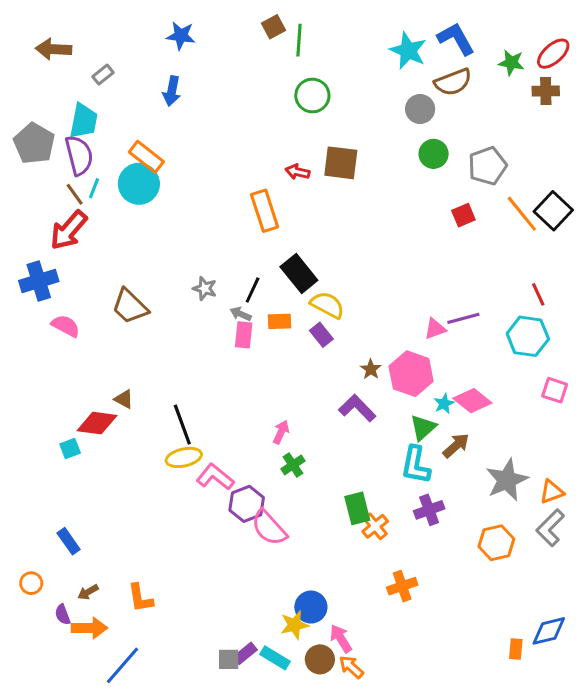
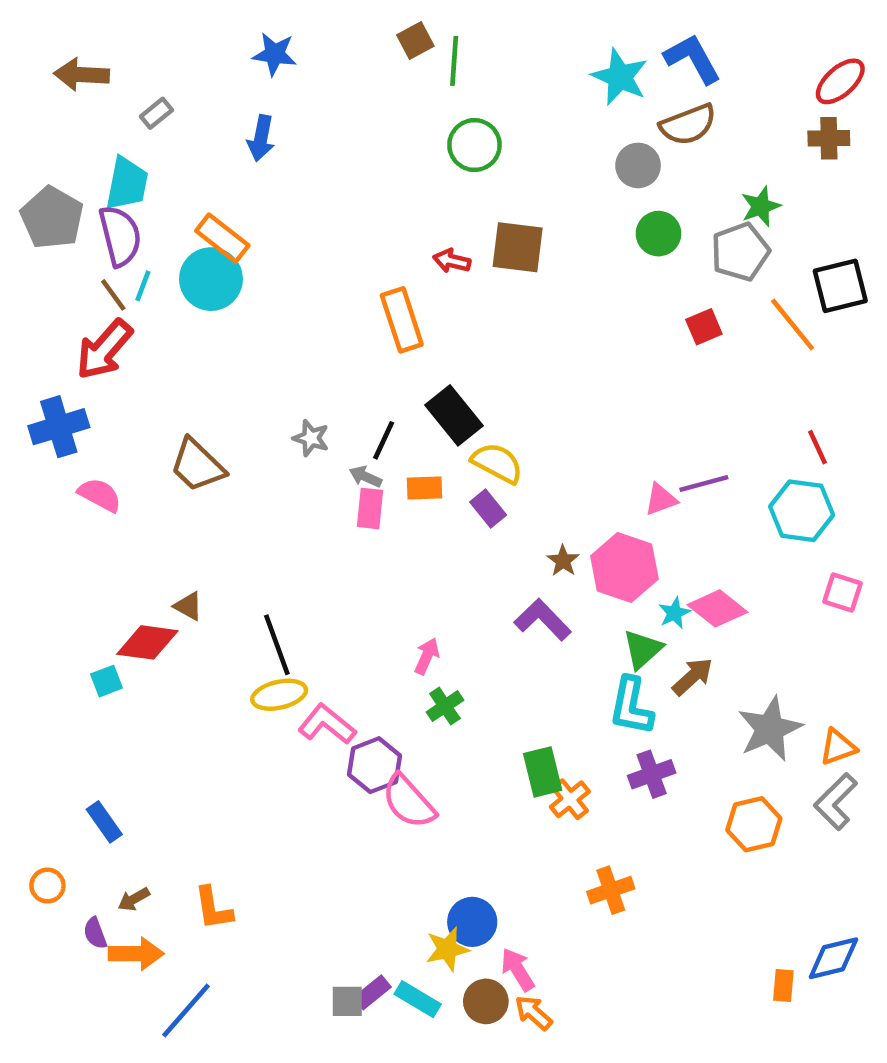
green star: (511, 63) -> (761, 206), moved, turned -30
black square: (553, 211) -> (840, 286), moved, turned 33

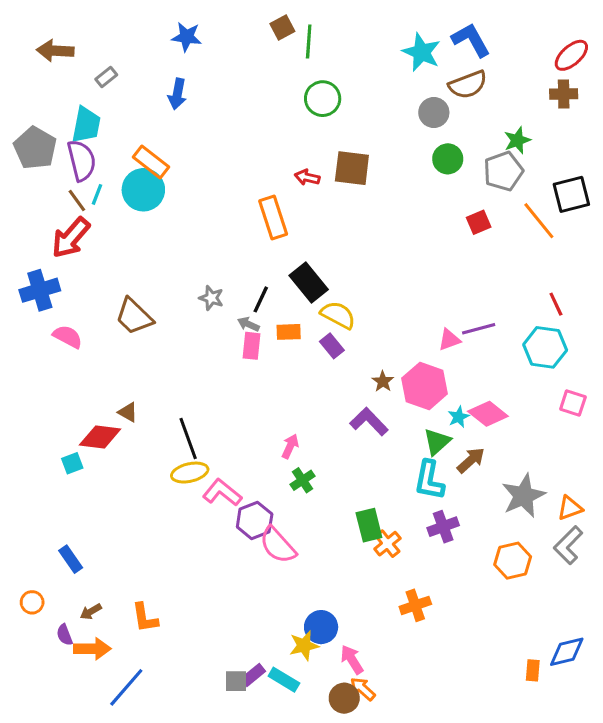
brown circle: (486, 1001) -> (344, 698), moved

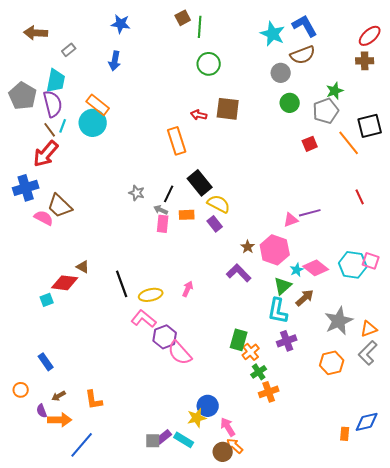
brown trapezoid: (134, 316) -> (60, 206), moved
cyan hexagon: (545, 347) -> (353, 265), moved
yellow ellipse: (190, 473) -> (151, 295), moved
green cross: (302, 480) -> (259, 372), moved
green rectangle: (369, 525) -> (239, 340), turned 30

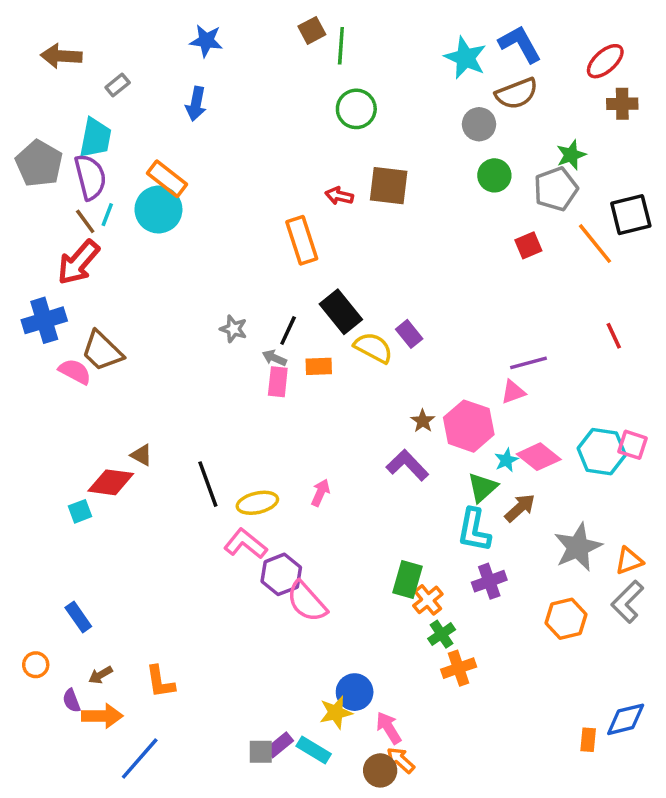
red ellipse: (370, 36) -> (605, 61), moved
pink triangle: (291, 220) -> (513, 392), moved
purple rectangle: (215, 224) -> (409, 334), moved

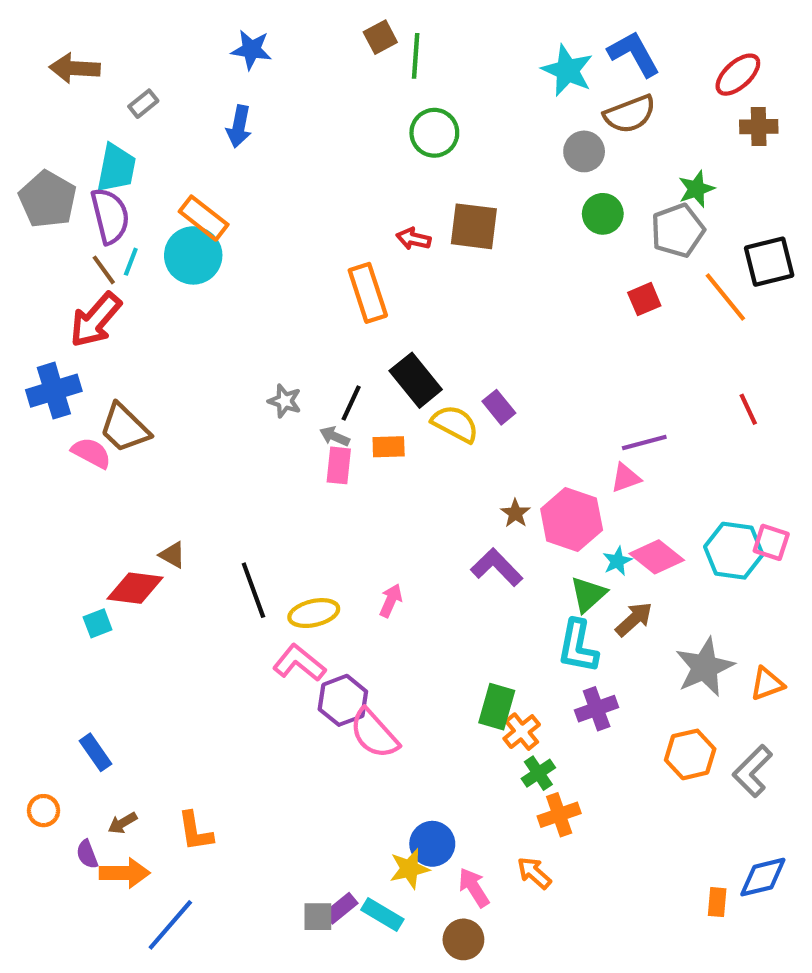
gray L-shape: (627, 602) -> (752, 771), moved
orange arrow: (401, 760) -> (534, 873), moved

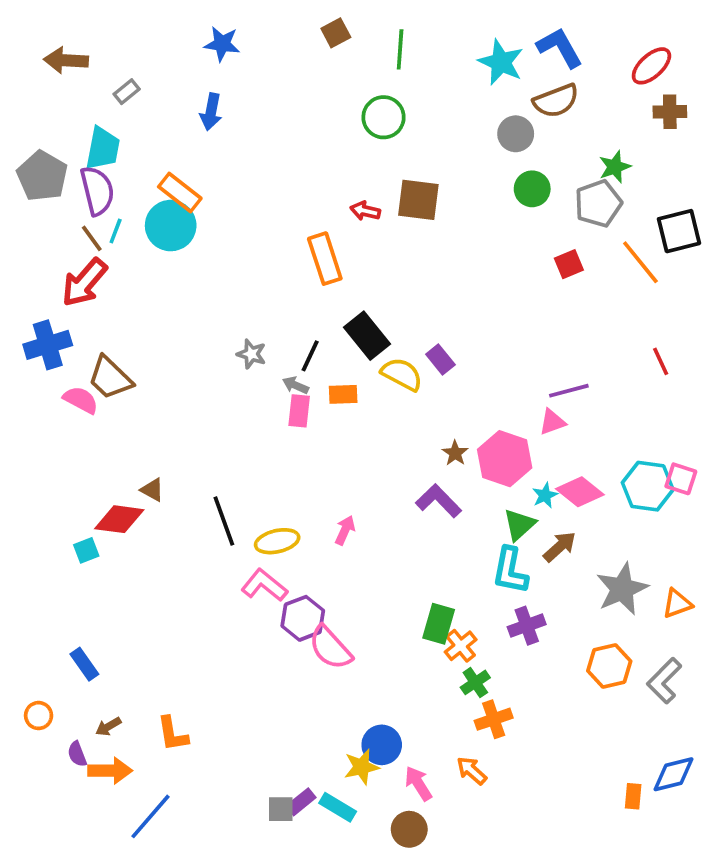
green line: (416, 56) -> (400, 49), moved

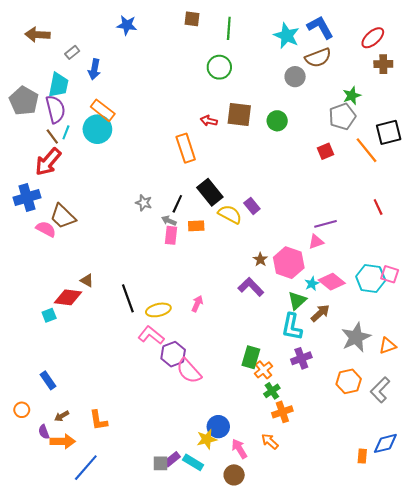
brown square: (336, 33) -> (192, 19), turned 35
blue arrow: (211, 112) -> (94, 69), moved
green circle: (532, 189) -> (277, 121), moved

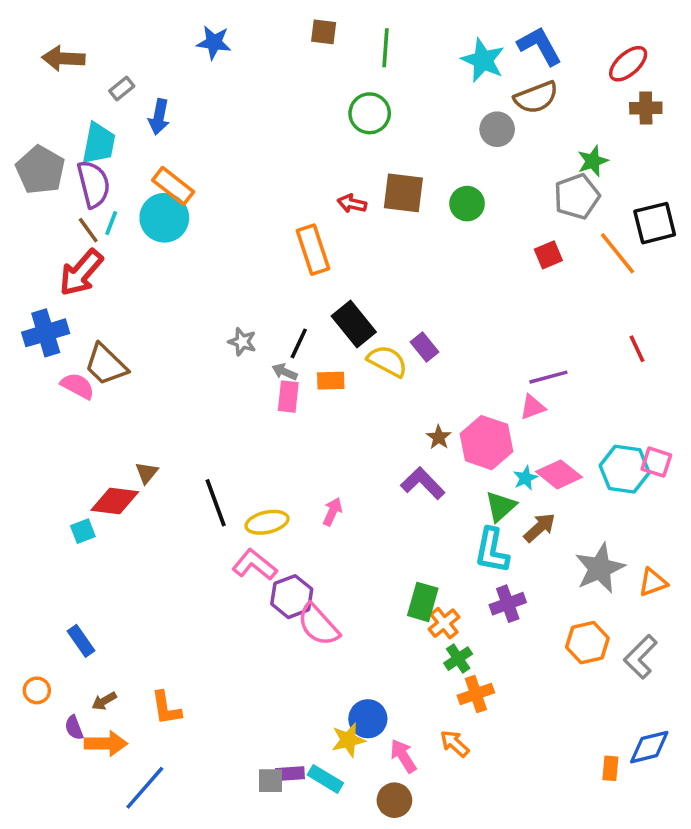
brown triangle: (87, 281) -> (147, 473), turned 40
purple rectangle: (172, 459) -> (290, 774), turned 35

